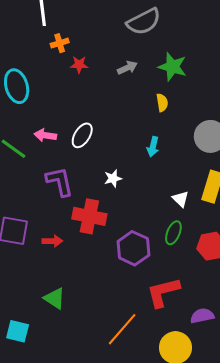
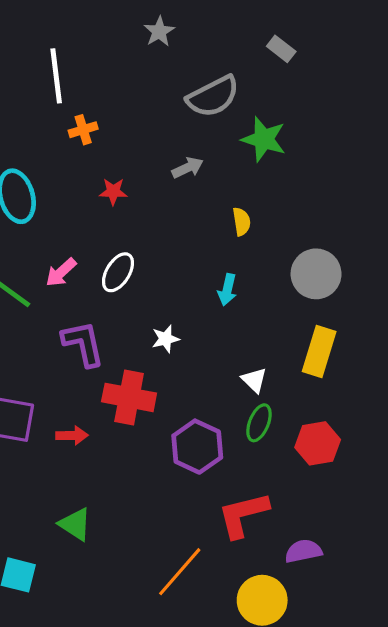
red star: (79, 65) -> (113, 191), moved
green star: (172, 67) -> (264, 139), moved
pink arrow: (45, 135) -> (61, 272), turned -50
white triangle: (181, 199) -> (254, 380), moved

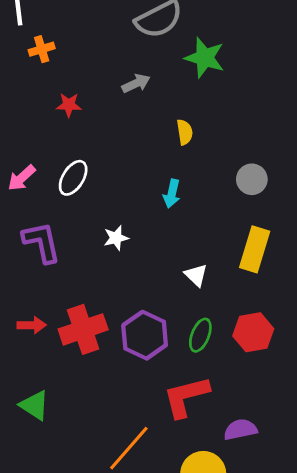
gray circle: (316, 274) -> (252, 179), size x0.7
red cross: (129, 397) -> (83, 329), moved, turned -30
green ellipse: (259, 423) -> (200, 335), moved

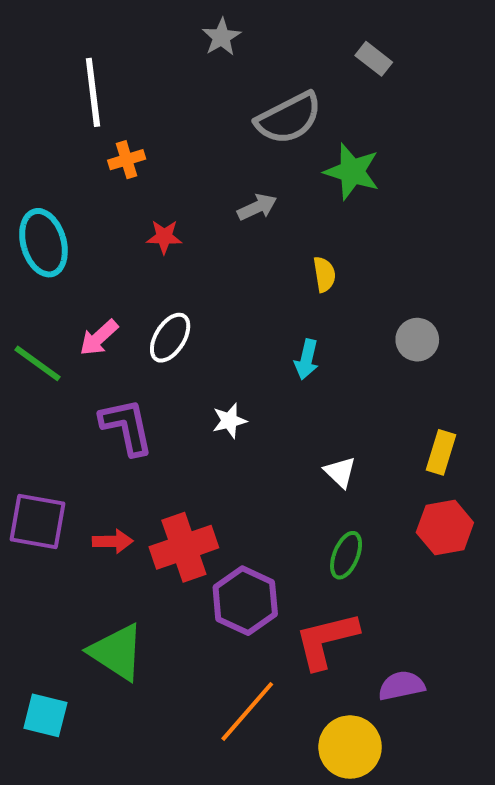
yellow rectangle: (255, 249) -> (441, 452), moved, size x0.7
red hexagon: (253, 332) -> (445, 527), moved
purple hexagon: (145, 335) -> (245, 601), moved
green triangle: (34, 405) -> (117, 652), size x1.4

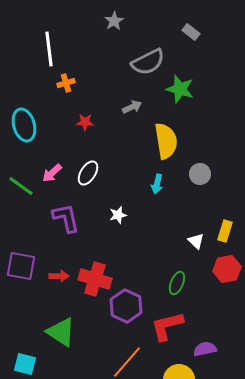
yellow semicircle: (324, 274) -> (166, 141), size x2.0
gray circle: (417, 340) -> (200, 174), moved
white triangle: (340, 472) -> (196, 241), moved
red cross: (184, 547) -> (95, 279), turned 36

